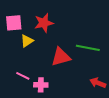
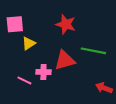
red star: (44, 23) -> (66, 24), moved, turned 30
pink cross: (41, 85) -> (43, 72), moved

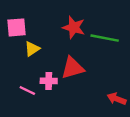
green line: (93, 51) -> (105, 38), moved

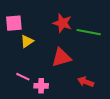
pink cross: (49, 81) -> (41, 86), moved
red arrow: (117, 99) -> (86, 82), moved

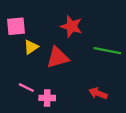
green line: (89, 32) -> (107, 51), moved
red triangle: (61, 57) -> (58, 57), moved

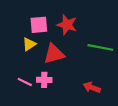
pink square: (16, 26) -> (39, 25), moved
pink cross: (47, 98) -> (44, 80), moved

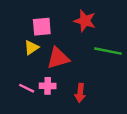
red star: (67, 25) -> (85, 21), moved
red arrow: (92, 87) -> (80, 93), moved, turned -105

